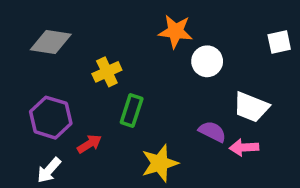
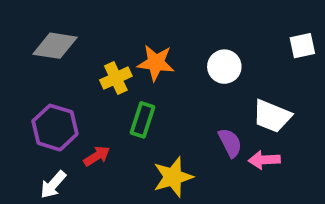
orange star: (175, 31) -> (156, 63), moved
purple semicircle: (212, 132) -> (230, 143), turned 36

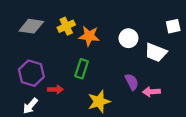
yellow cross: (116, 78) -> (66, 26), moved
white trapezoid: (272, 116) -> (156, 52), moved
red arrow: (97, 156) -> (55, 89), turned 32

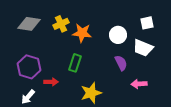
white square: (173, 26) -> (147, 23), moved
purple semicircle: (132, 82) -> (121, 63), moved

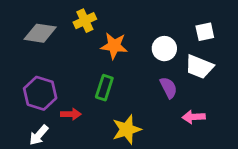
yellow cross: (61, 24) -> (85, 21), moved

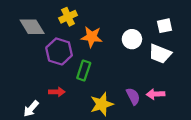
gray diamond: (40, 33) -> (32, 27), turned 50
purple semicircle: (169, 88) -> (133, 96), moved
purple hexagon: (40, 93) -> (59, 51), moved

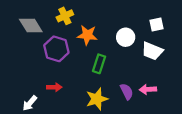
green rectangle: (84, 71) -> (99, 64), moved

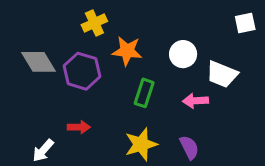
white square: (156, 24) -> (245, 23), moved
gray diamond: (31, 25) -> (38, 62), moved
pink arrow: (148, 89) -> (195, 101), moved
purple semicircle: (127, 91) -> (189, 147), moved

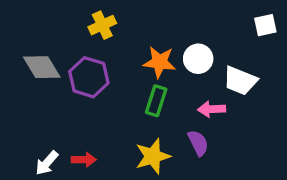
orange star: (127, 51) -> (159, 62), moved
red arrow: (79, 127) -> (84, 160), moved
purple semicircle: (189, 147) -> (198, 143), moved

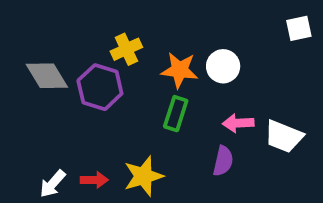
yellow cross: (102, 25) -> (126, 49), moved
white trapezoid: (240, 81) -> (284, 136), moved
purple semicircle: (198, 143) -> (223, 161), turned 40
yellow star: (153, 156) -> (144, 176), moved

